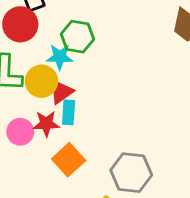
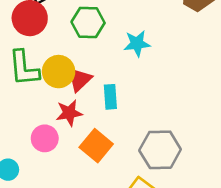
cyan star: (60, 57) -> (137, 44), moved
cyan rectangle: (69, 112) -> (110, 97), moved
pink circle: (20, 132) -> (45, 138), moved

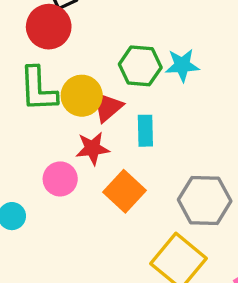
green hexagon: (88, 22) -> (140, 66), moved

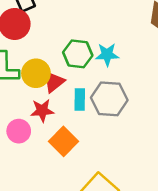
gray hexagon: (205, 200) -> (109, 99), moved

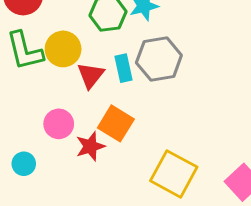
red triangle: (54, 82) -> (91, 75), moved
red star: (42, 111) -> (90, 146), moved

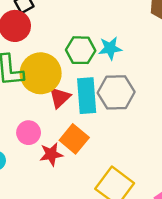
yellow circle: (63, 49) -> (41, 73), size x1.4
cyan rectangle: (123, 68) -> (87, 96), size x1.6

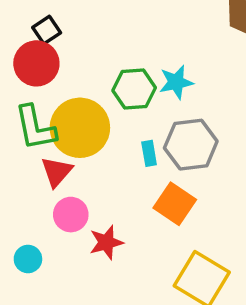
cyan rectangle: (87, 96) -> (149, 153), size x0.5
red triangle: (60, 97) -> (57, 172), moved
orange square: (74, 139) -> (175, 204), moved

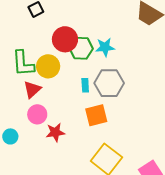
red circle: (36, 63) -> (65, 39), moved
yellow circle: (80, 128) -> (48, 66), size x0.7
orange square: (175, 204) -> (96, 115), turned 35

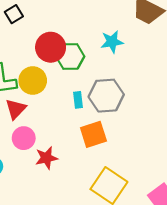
cyan star: (105, 47) -> (112, 42), moved

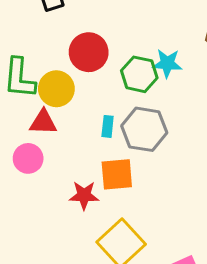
green hexagon: (70, 57) -> (139, 74), moved
red triangle: (16, 109) -> (43, 122), moved, turned 35
red star: (46, 158) -> (84, 195), moved

